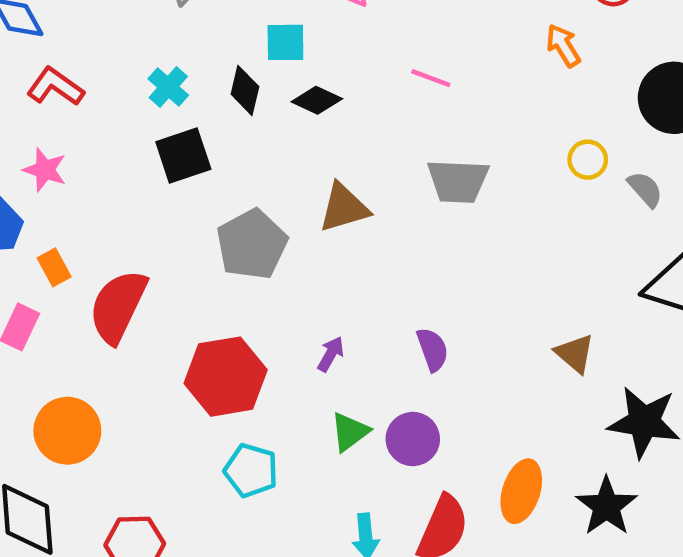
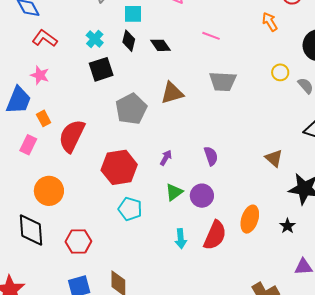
cyan square: (285, 42) -> (133, 14), moved
black diamond: (317, 100) -> (160, 45), turned 30
black star: (606, 506) -> (287, 226), size x0.6

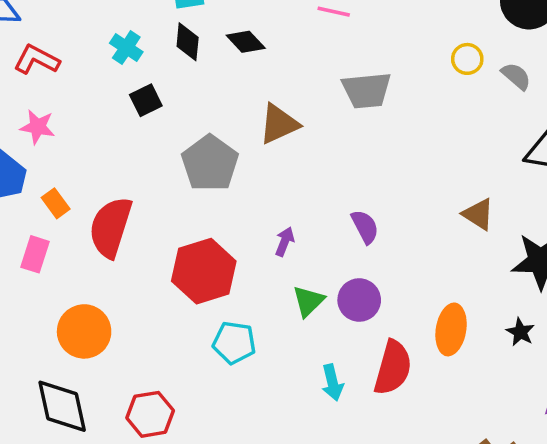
black square: (101, 69) -> (146, 100), size x0.7

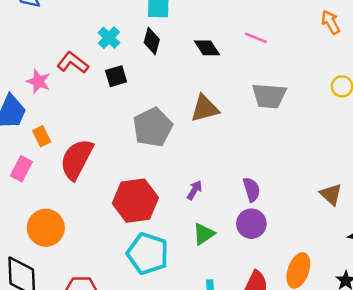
black diamond: (246, 42) -> (207, 48), moved
red L-shape: (37, 60) -> (73, 63), moved
purple circle: (359, 300) -> (251, 224), moved
cyan pentagon: (234, 343) -> (148, 254), size x1.4

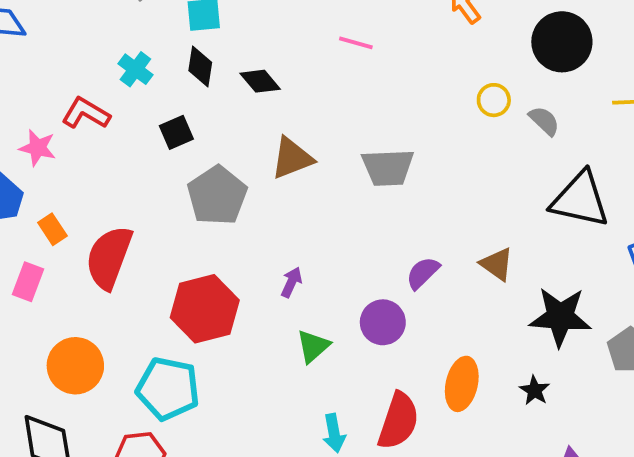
black diamond: (207, 48) -> (260, 81), moved
black square: (116, 76) -> (176, 132), moved
gray trapezoid: (269, 96) -> (388, 167), moved
purple semicircle: (252, 189) -> (423, 273), moved, turned -110
cyan pentagon: (148, 254) -> (168, 389), moved

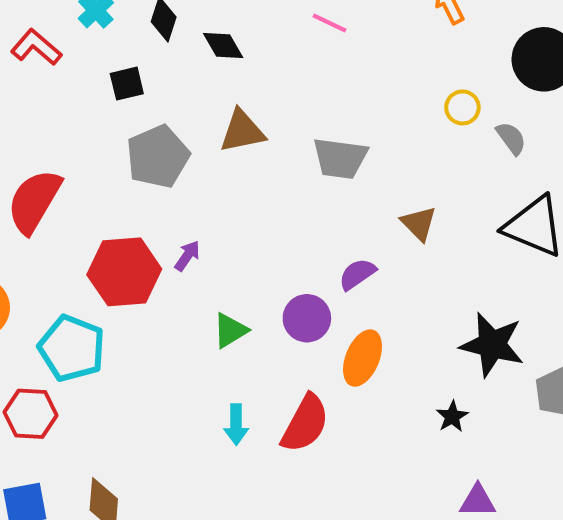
brown triangle: (497, 264) -> (419, 223), moved
purple arrow: (291, 282) -> (187, 256), moved
orange ellipse: (462, 384) -> (363, 358), moved

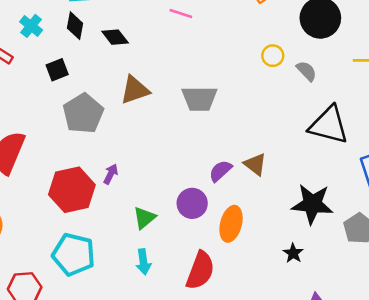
brown triangle: (419, 223) -> (255, 164), moved
cyan pentagon: (72, 348) -> (74, 254), moved
cyan arrow: (236, 425) -> (143, 262), moved

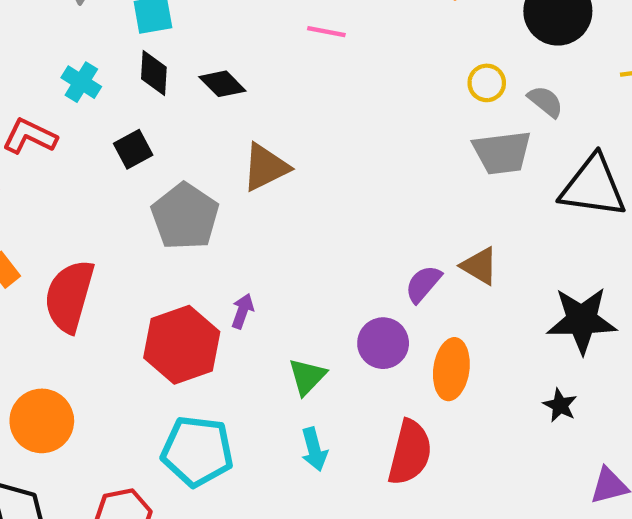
gray trapezoid: (199, 99) -> (502, 153), moved

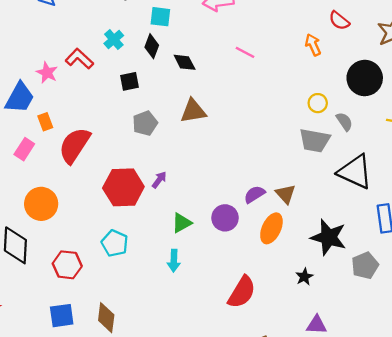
gray pentagon: (185, 216) -> (145, 123), size x0.7
orange ellipse: (451, 369) -> (271, 228), moved
cyan pentagon: (197, 451) -> (115, 243), size x0.7
red semicircle: (410, 452) -> (242, 292), moved

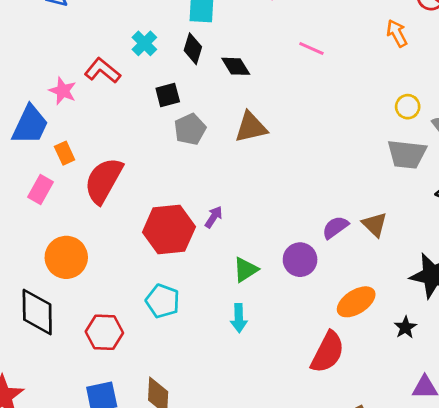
gray pentagon: (145, 123) -> (190, 129), moved
orange ellipse: (271, 228) -> (356, 302), moved, turned 36

